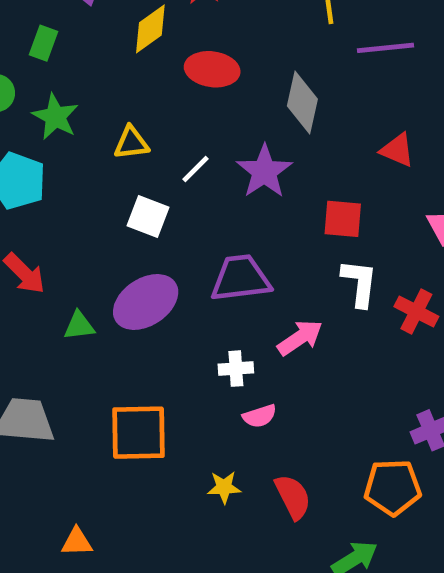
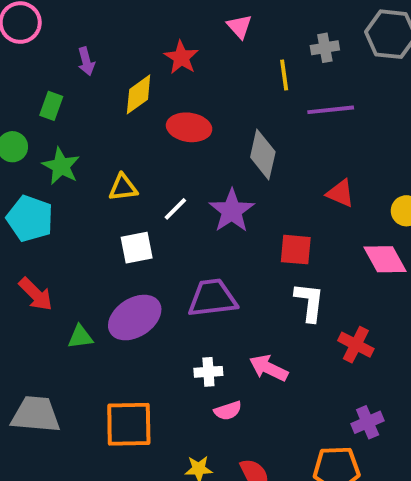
white square: (148, 217) -> (137, 248), turned -32
red cross: (416, 312) -> (356, 345), moved
pink arrow: (300, 338) -> (269, 368), moved, turned -120

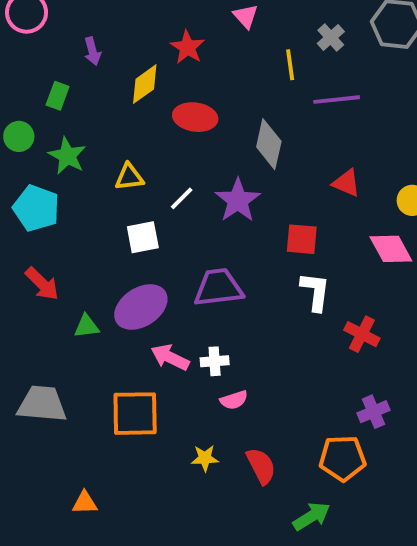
gray cross: (325, 48) -> (331, 38), turned -32
pink arrow: (269, 368) -> (170, 357), moved

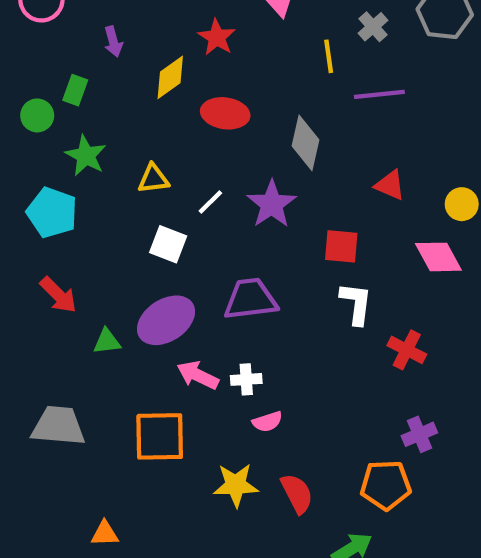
green circle: (19, 136) -> (37, 115), moved
white square: (143, 237) -> (168, 244), turned 32
yellow star: (205, 458) -> (236, 485), size x1.5

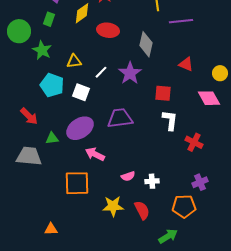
green rectangle: (75, 90) -> (49, 19), moved
green circle: (37, 115) -> (19, 31), size x1.5
cyan pentagon: (52, 213) -> (52, 85), moved
white cross: (246, 379) -> (152, 181), moved
gray trapezoid: (58, 426) -> (29, 156), moved

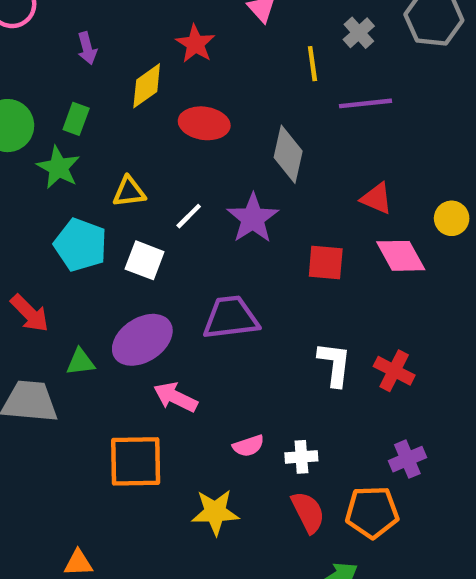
green rectangle: (49, 19) -> (76, 119), moved
pink diamond: (209, 98) -> (401, 256), moved
white L-shape: (170, 120) -> (335, 364), moved
red semicircle: (142, 210) -> (308, 512), moved

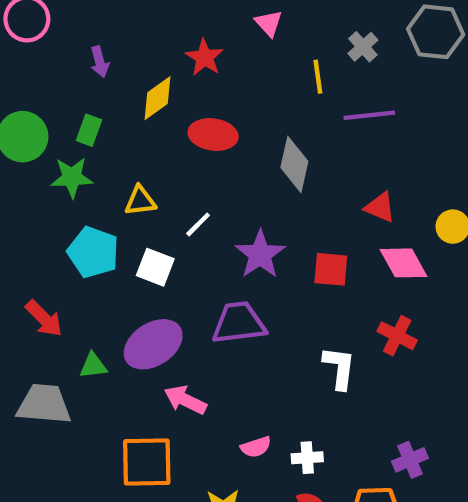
green star: (58, 167) -> (72, 177), turned -30
purple star: (253, 218) -> (260, 254), moved
red cross: (394, 371) -> (397, 336), moved

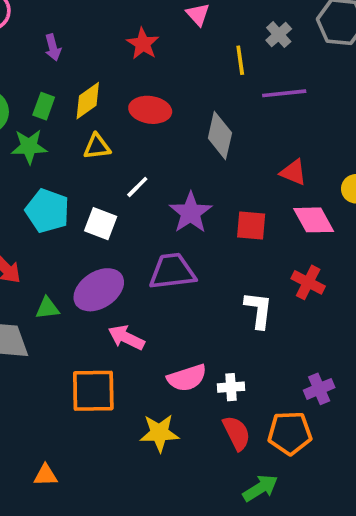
yellow diamond: (157, 98) -> (88, 101), moved
yellow triangle: (140, 201) -> (97, 147), moved
pink semicircle: (256, 447) -> (187, 378), size x1.5

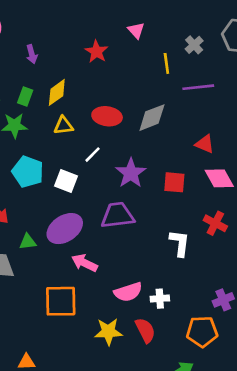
red ellipse: (150, 110) -> (107, 116), moved
gray diamond: (220, 136) -> (152, 118), turned 56
red semicircle: (236, 433) -> (145, 330), moved

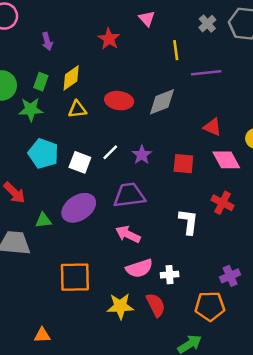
gray cross: (194, 45) -> (207, 24), moved
white line: (92, 155) -> (110, 152), moved
purple star: (131, 173) -> (142, 155), size x0.7
pink arrow: (85, 263) -> (128, 234), moved

